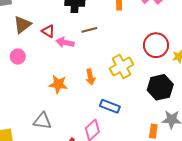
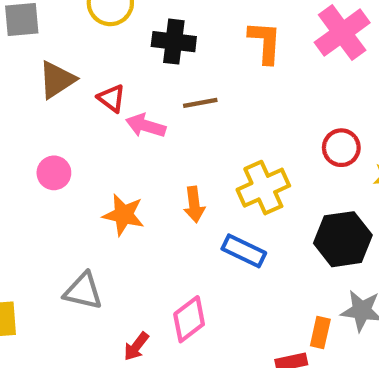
red circle: (156, 45) -> (341, 148), size x0.7
pink circle: (18, 57) -> (54, 173), moved
blue rectangle: (110, 106) -> (244, 251), moved

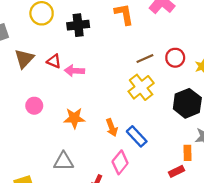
brown line: (200, 103) -> (145, 59), moved
orange arrow: (194, 205) -> (112, 128), moved
blue rectangle: (244, 251) -> (137, 136), moved, turned 35

